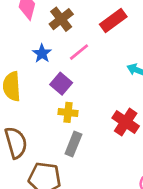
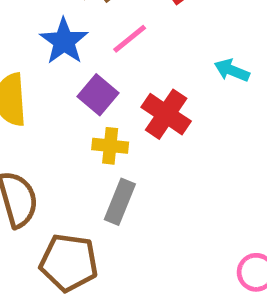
blue star: (42, 53) -> (64, 41), size x1.4
red cross: (126, 122) -> (166, 114), moved

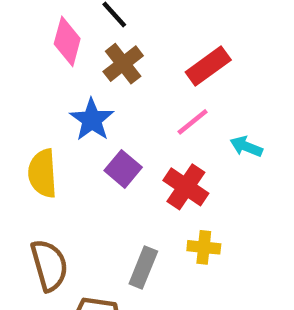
pink line: (130, 39) -> (193, 122), moved
yellow cross: (110, 146) -> (204, 247), moved

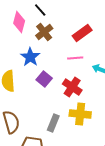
pink line: (193, 122) -> (75, 58), turned 35
yellow cross: (204, 247) -> (80, 114), size x1.5

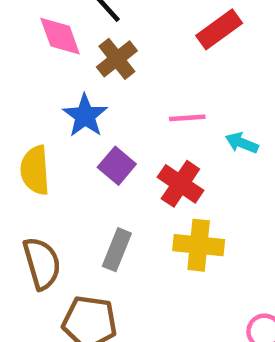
pink diamond: (19, 22) -> (60, 36), turned -35
red rectangle: (82, 33) -> (219, 29), moved
gray rectangle: (53, 123) -> (117, 250), moved

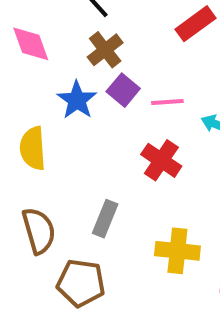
pink diamond: (60, 36) -> (31, 44), moved
purple square: (117, 166) -> (123, 90), moved
yellow cross: (199, 245) -> (177, 251), moved

